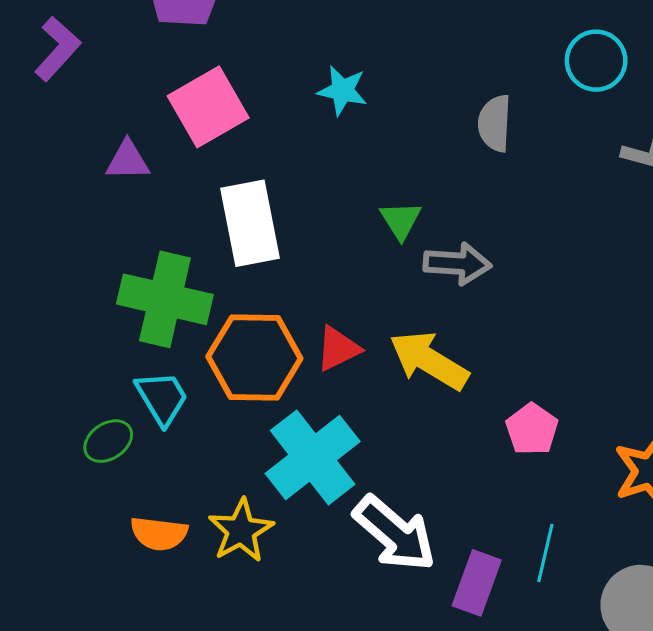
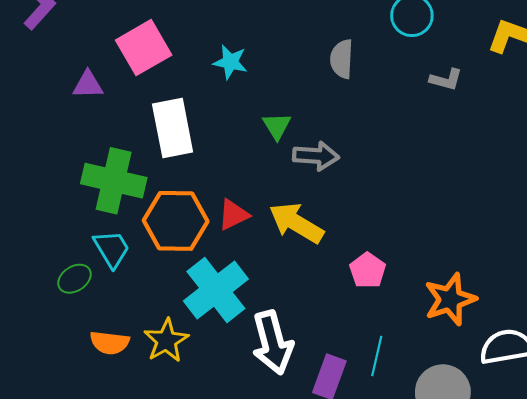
cyan star: (342, 90) -> (230, 62), moved
white arrow: (395, 534) -> (273, 343), turned 34

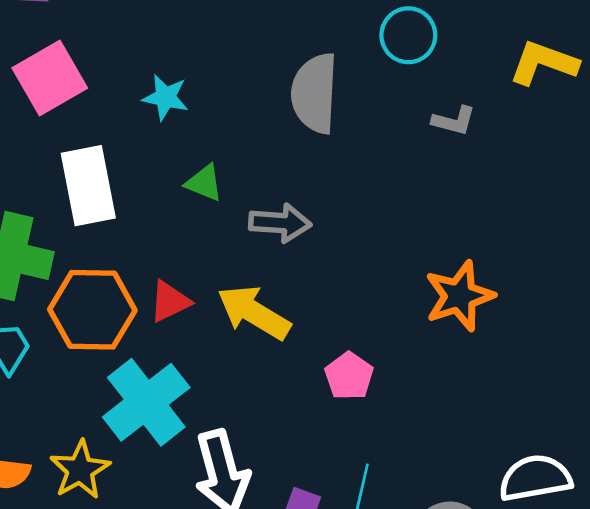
gray semicircle: (342, 59) -> (315, 93), size x1.5
green triangle: (277, 126) -> (204, 183), moved, turned -36
orange star: (450, 299) -> (459, 296), moved

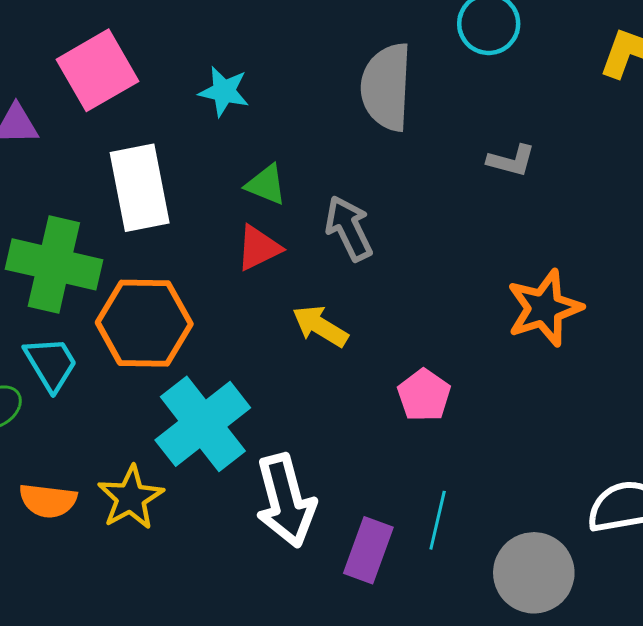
gray L-shape: (454, 121) -> (511, 161), moved
gray arrow: (280, 223) -> (349, 228), turned -120
red triangle: (170, 302) -> (259, 248), moved
yellow arrow: (254, 313) -> (320, 326), size x0.7

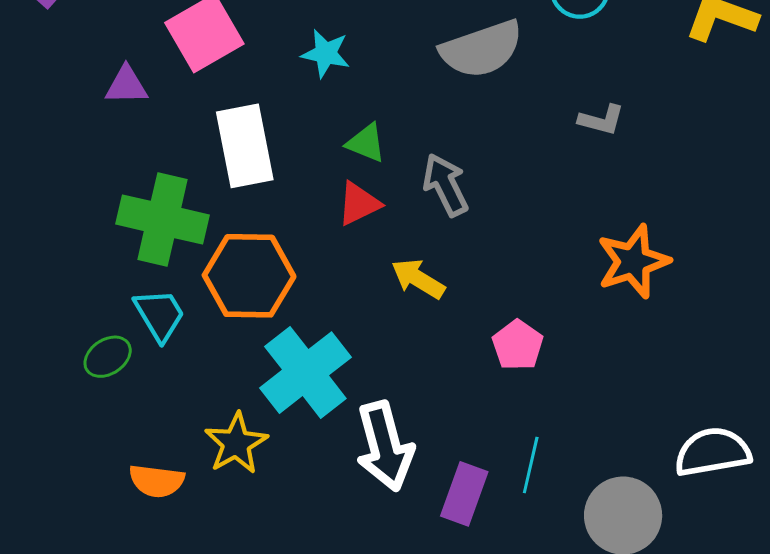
gray semicircle: (386, 87) -> (482, 49), turned -112
orange semicircle: (48, 501) -> (157, 481), moved

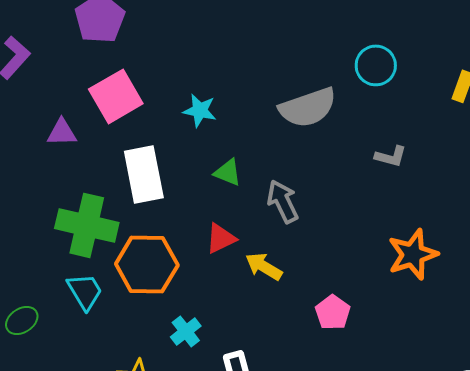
red triangle: (359, 204) -> (221, 238), moved
green ellipse: (108, 357) -> (22, 320), moved
cyan cross: (305, 373) -> (186, 331), size x0.5

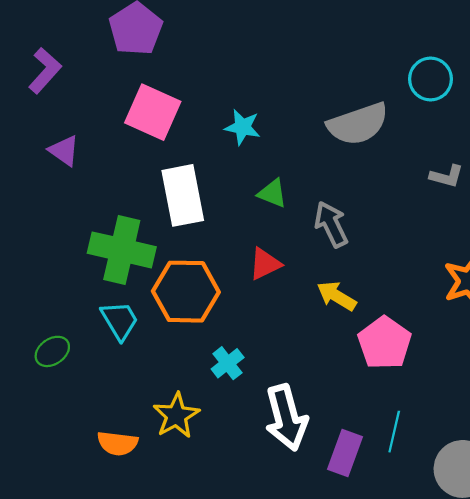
pink square: (116, 96) -> (153, 112), turned -36
purple triangle: (62, 132) -> (64, 151), moved, turned 36
yellow arrow: (264, 266) -> (337, 296), moved
pink pentagon: (333, 312) -> (385, 343), size x1.4

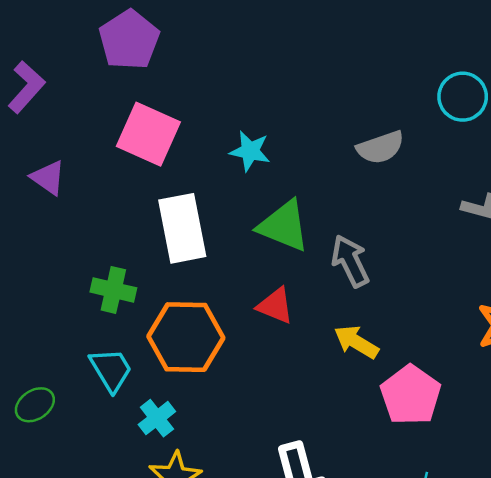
gray semicircle: (358, 124) -> (380, 147), size x0.7
green triangle: (272, 193) -> (284, 226), size x1.6
green cross: (122, 250) -> (113, 290), size x0.6
red triangle: (265, 264) -> (275, 306), turned 48
cyan cross: (228, 363) -> (157, 418), moved

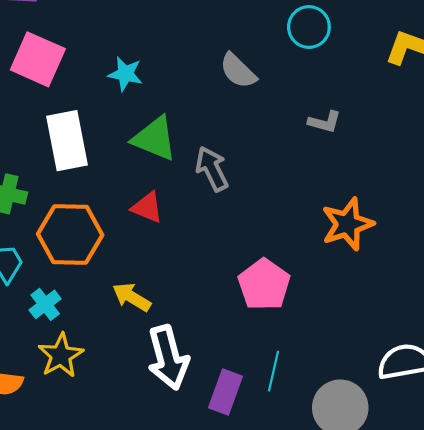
gray semicircle: (380, 147) -> (238, 71), turned 63
yellow arrow: (356, 342) -> (132, 297), moved

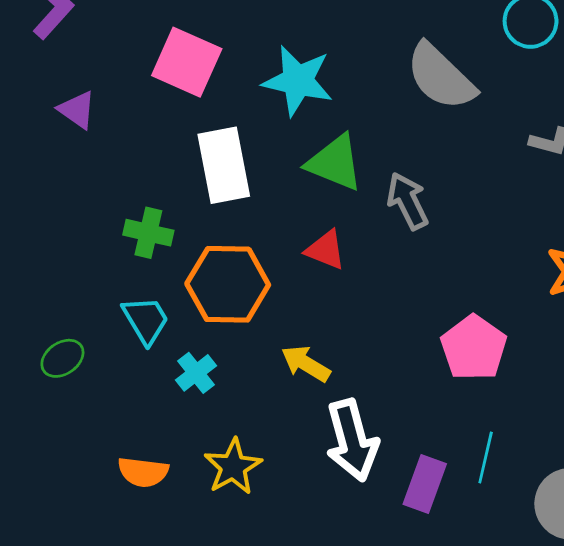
gray semicircle: (238, 71) -> (441, 77), size x1.5
cyan star: (125, 74) -> (298, 81), size x1.6
yellow star: (61, 355) -> (233, 467), moved

